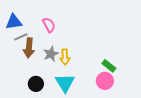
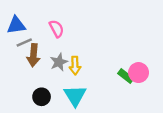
pink circle: (105, 81) -> (139, 73), moved

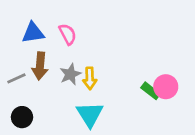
blue triangle: (16, 25) -> (33, 33), moved
gray line: (24, 43) -> (16, 78), moved
black circle: (42, 97) -> (22, 117), moved

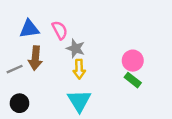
gray star: (70, 74) -> (76, 48), moved, turned -30
pink circle: (166, 87) -> (133, 61), moved

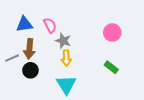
pink circle: (133, 61) -> (112, 32), moved
black circle: (19, 103) -> (30, 70), moved

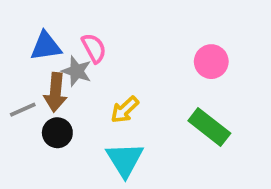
gray star: (63, 41) -> (77, 71), moved
yellow arrow: (66, 58) -> (125, 110), turned 49
green rectangle: (111, 67) -> (209, 127), size x1.5

